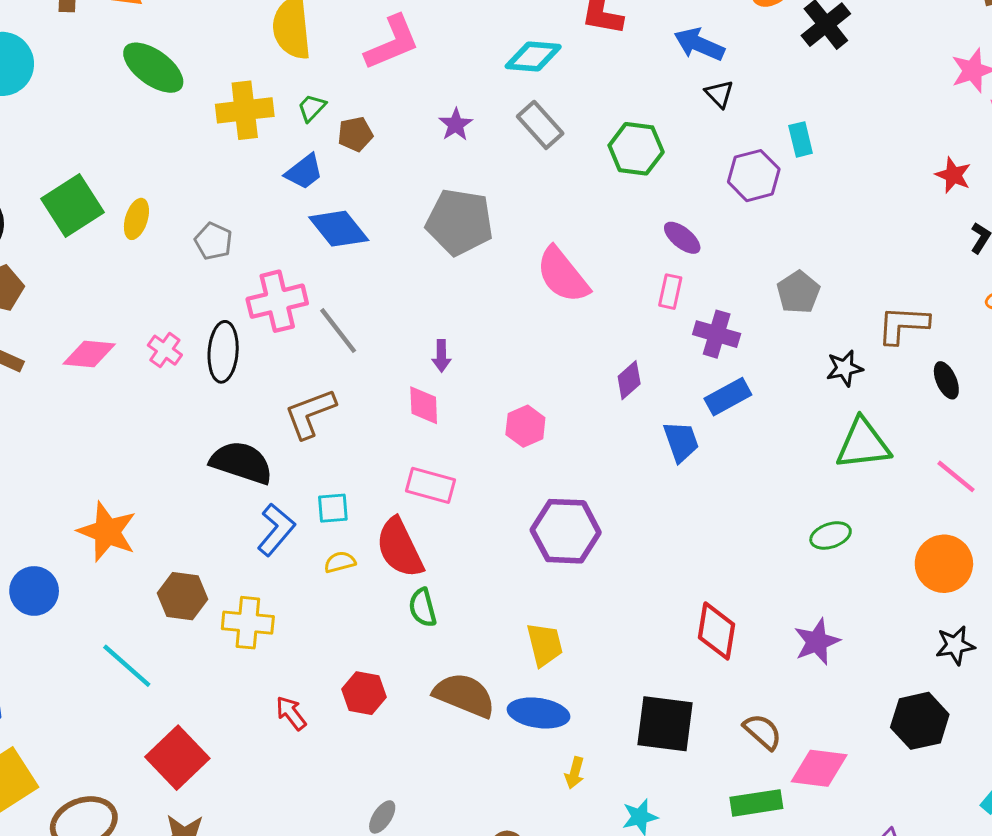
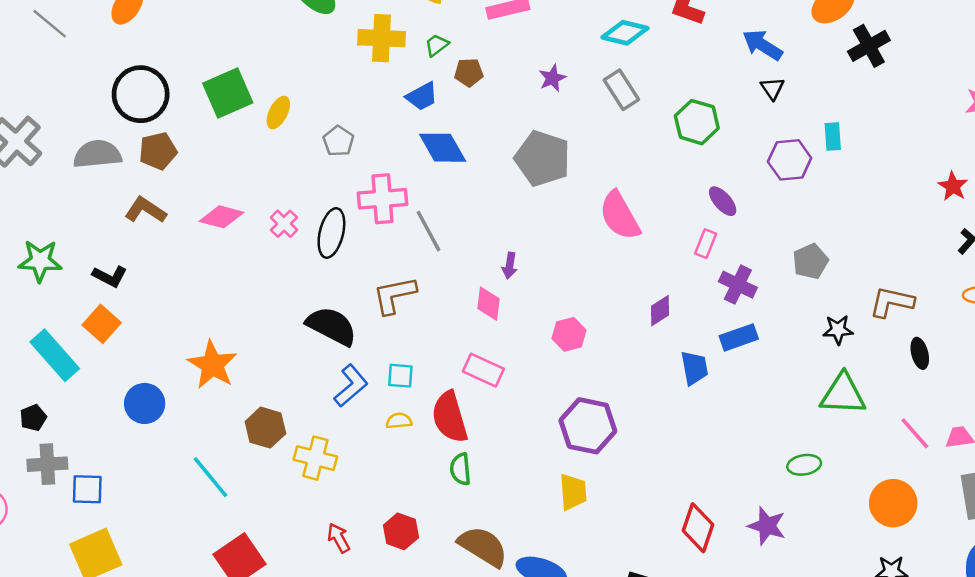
purple star: (817, 642) -> (767, 526), moved, turned 30
yellow trapezoid: (545, 645) -> (573, 492), moved

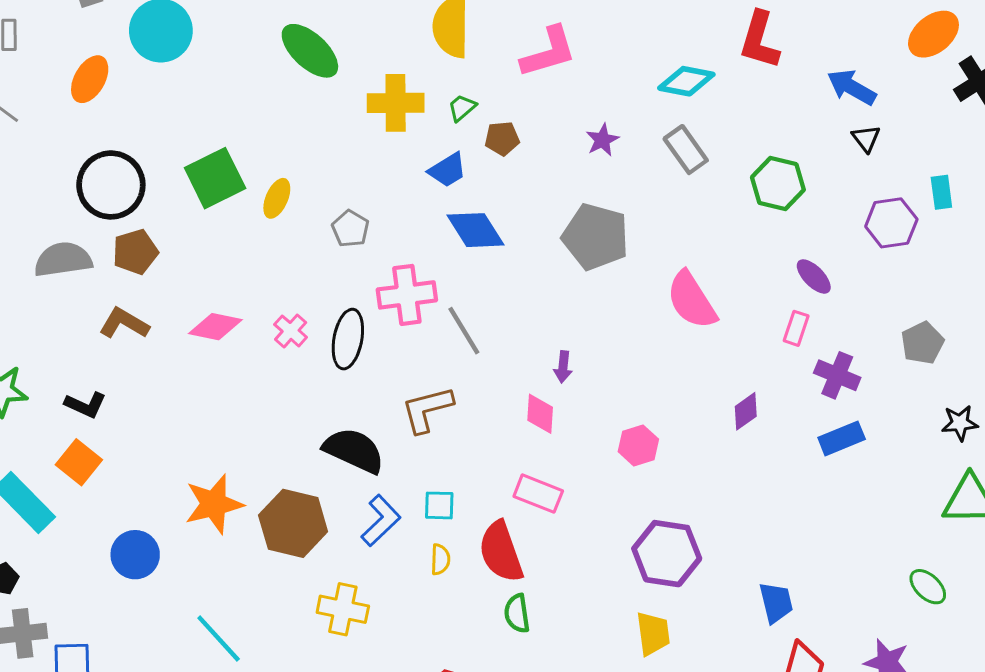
orange star: (212, 365) -> (214, 504), turned 30
blue trapezoid: (694, 368) -> (776, 603), moved
yellow semicircle: (399, 421) -> (440, 559), turned 100
brown hexagon: (265, 428) -> (293, 523), moved, size x1.4
green ellipse: (804, 465) -> (928, 587), turned 56

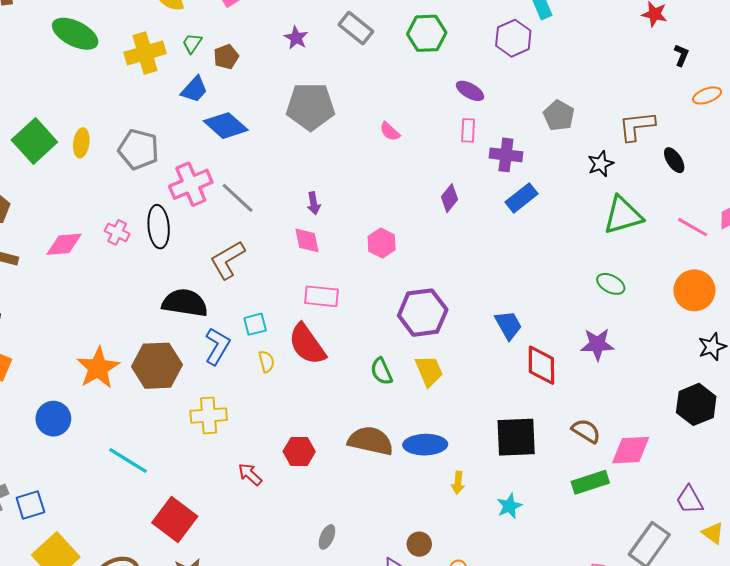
gray pentagon: (350, 229) -> (139, 149), size x1.5
pink semicircle: (692, 300) -> (390, 132), size x0.5
green semicircle: (517, 613) -> (381, 371), moved

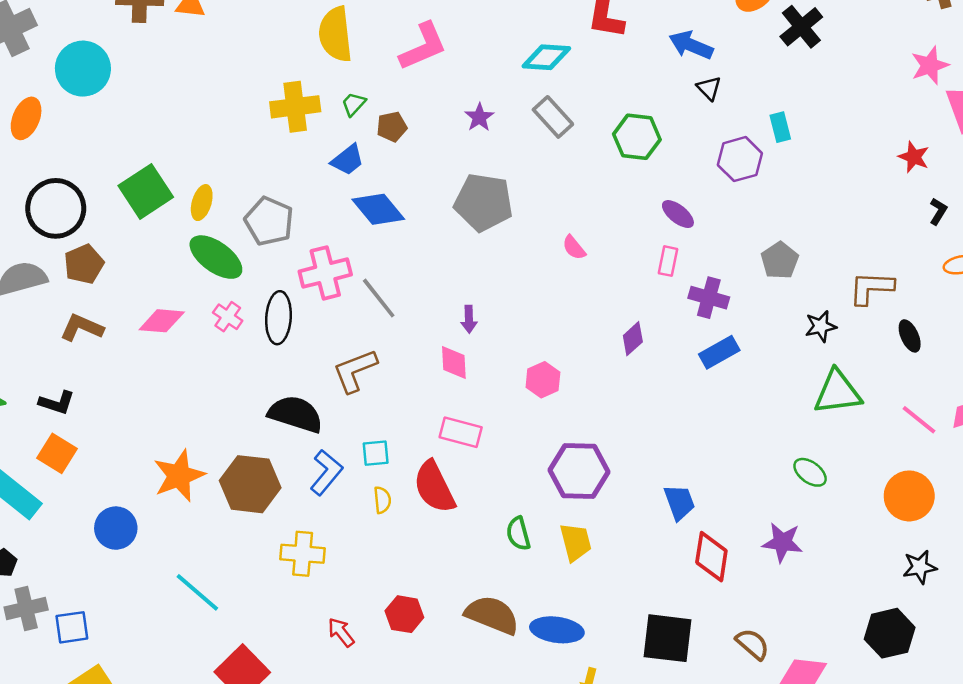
green ellipse: (75, 34) -> (216, 257), moved

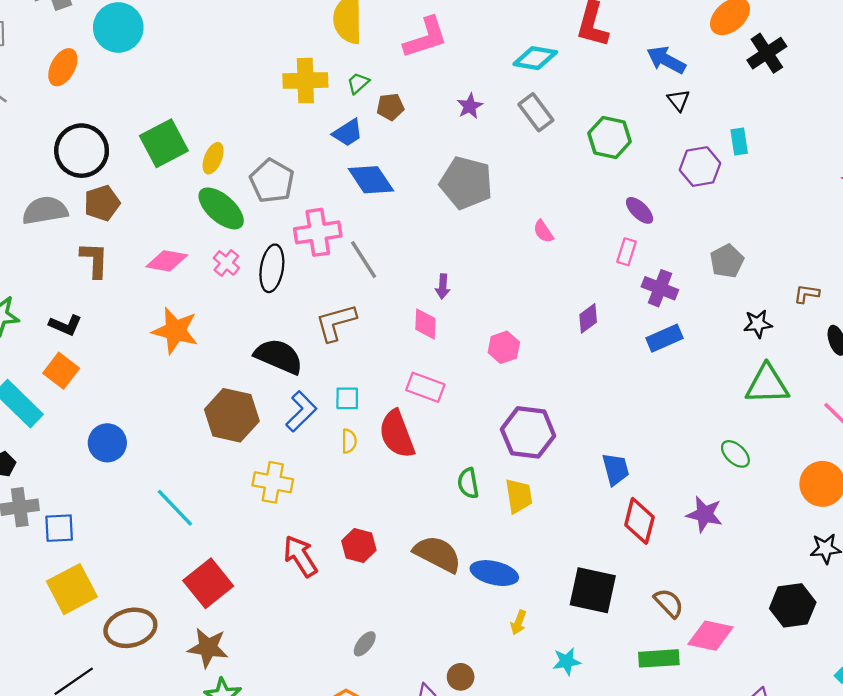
brown L-shape: (871, 288) -> (807, 294), size x0.6
brown L-shape: (82, 328) -> (94, 260), turned 63
orange star: (179, 476) -> (175, 331), moved, turned 30
red arrow: (341, 632) -> (300, 556), size x1.5

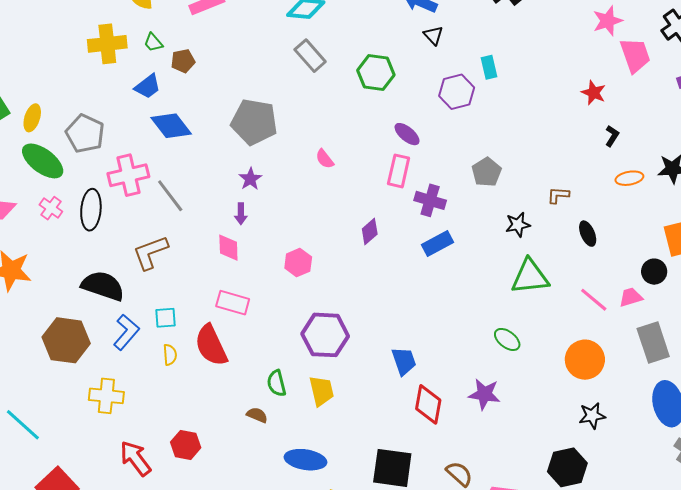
green trapezoid: (358, 83) -> (153, 43), turned -85
purple star: (470, 106) -> (250, 179), moved
pink rectangle: (626, 252) -> (399, 171), size x1.4
brown semicircle: (437, 554) -> (257, 415), moved, size x0.5

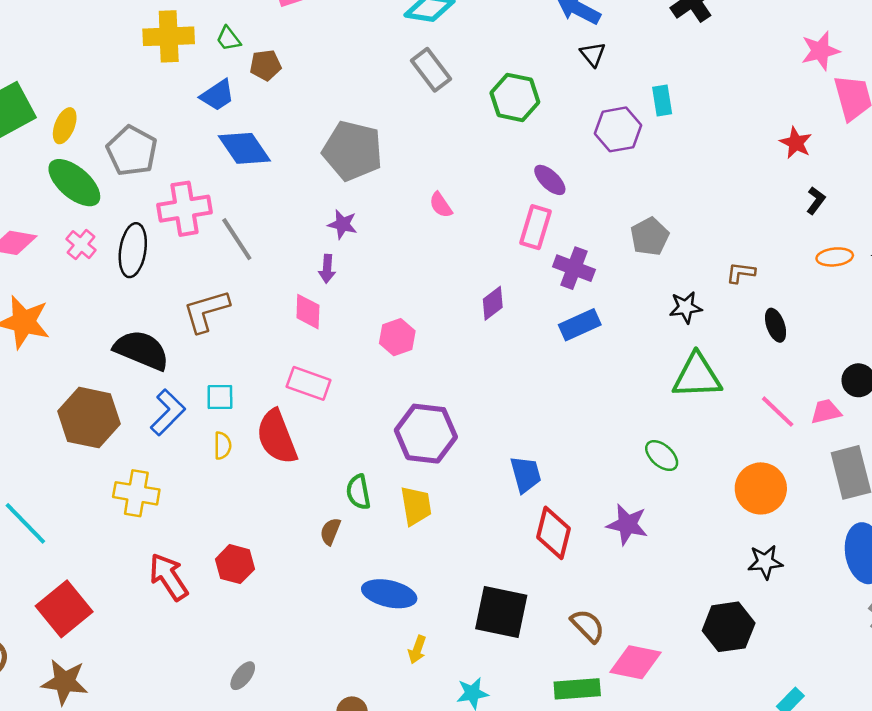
purple star: (250, 179) -> (343, 224), turned -30
brown semicircle: (257, 415) -> (330, 531), turned -95

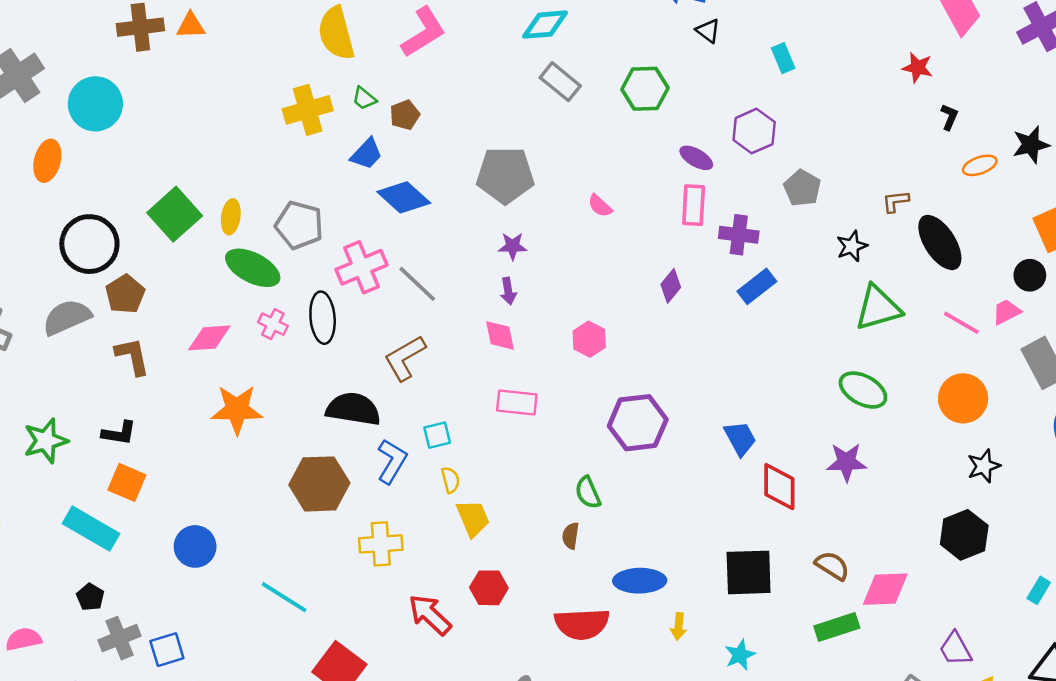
purple hexagon: (618, 129) -> (754, 131), moved
black ellipse: (776, 325) -> (940, 242), size x1.8
red semicircle: (277, 437) -> (582, 624), moved, turned -58
green ellipse: (662, 456) -> (863, 390), size x1.4
yellow trapezoid: (416, 506) -> (473, 518), moved

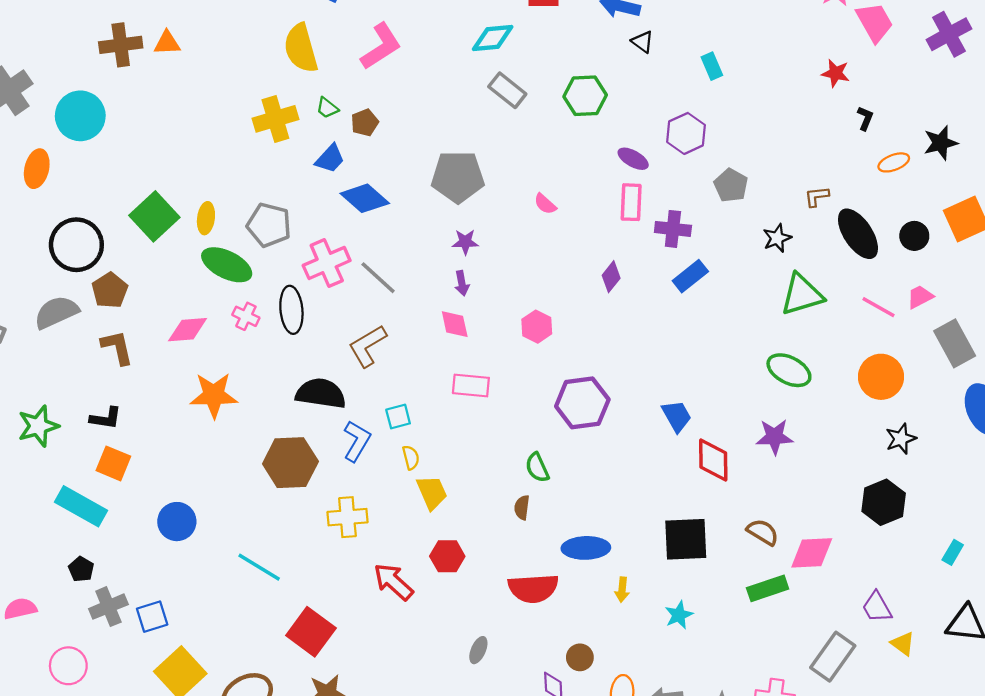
black circle: (1030, 275) -> (914, 236), moved

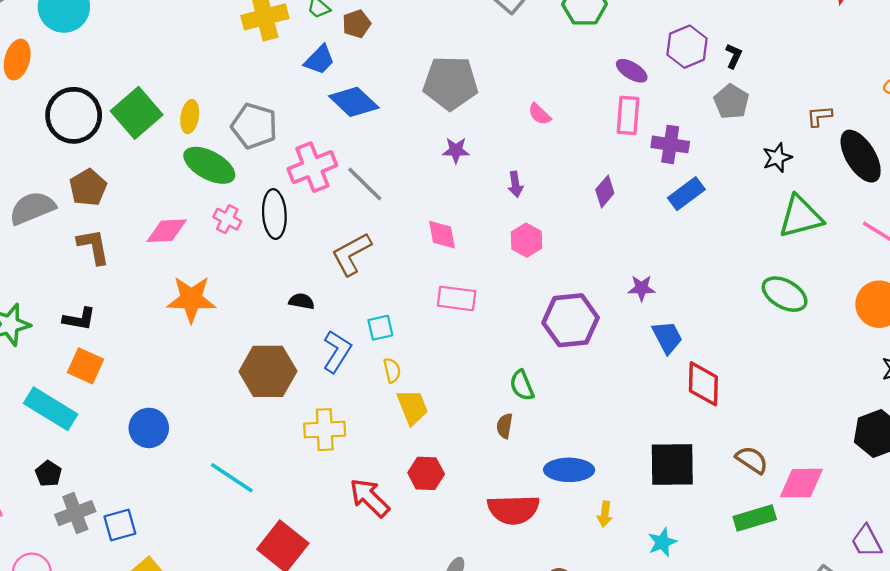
black L-shape: (865, 118) -> (734, 56), moved
black circle: (76, 245) -> (74, 115), moved
purple arrow: (462, 283) -> (515, 184), moved
black semicircle: (321, 393) -> (302, 301), size x0.5
purple star: (775, 437) -> (642, 288), moved, size x0.7

